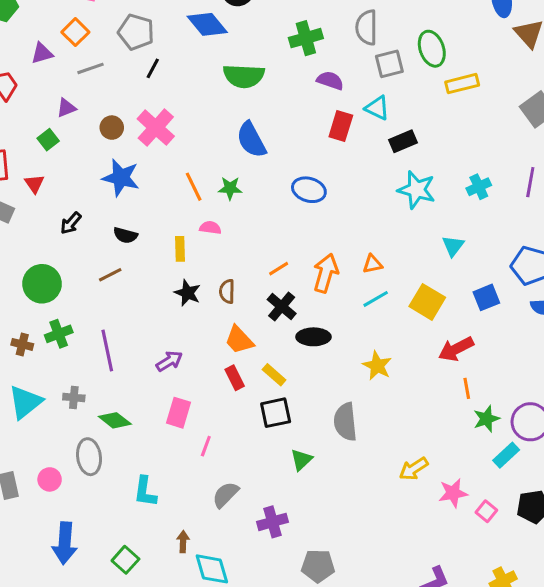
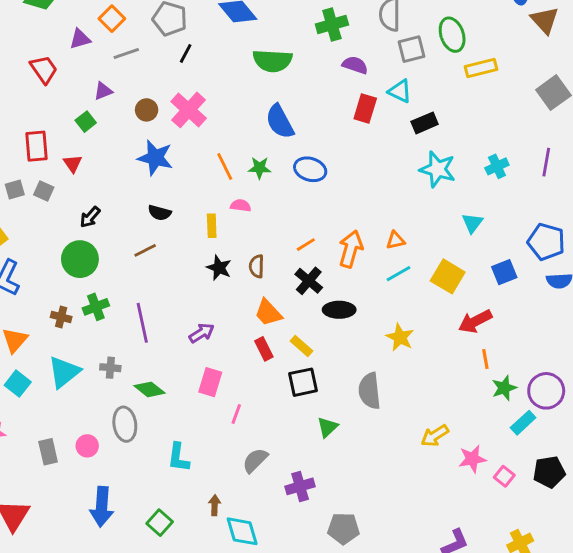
blue ellipse: (309, 190) -> (310, 169), moved
black arrow: (71, 223) -> (90, 217), moved

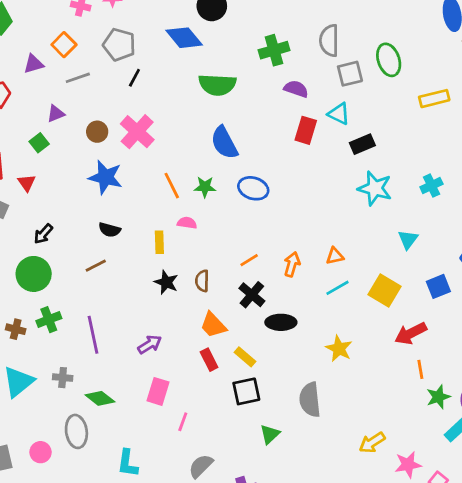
yellow rectangle: (481, 68) -> (434, 99), moved
orange arrow: (351, 249) -> (292, 264), size x0.7

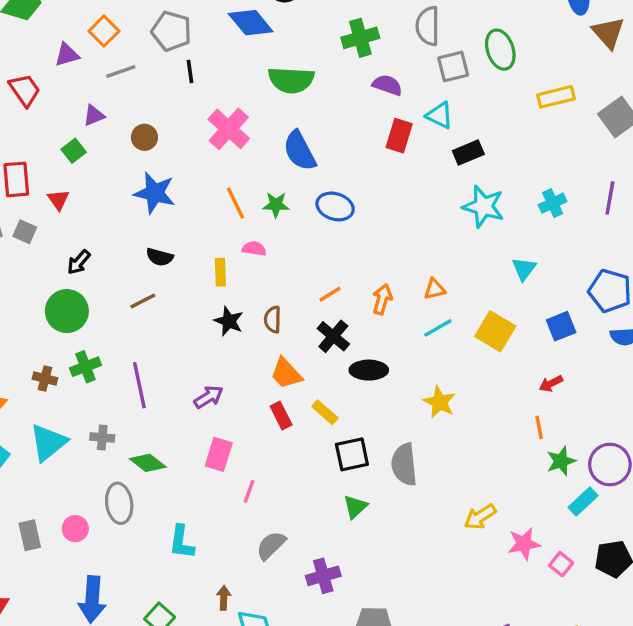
black line: (134, 78) -> (190, 72), turned -36
pink cross: (137, 132) -> (229, 129), moved
red arrow: (411, 333) -> (551, 384), moved, size x0.6
black square: (246, 391) -> (352, 454), moved

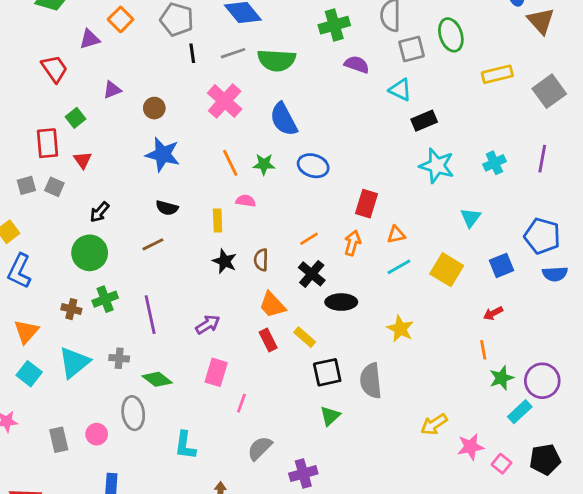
gray line: (121, 72) -> (233, 53), moved
red rectangle: (399, 136) -> (367, 204), moved
green square: (74, 151) -> (76, 118), moved

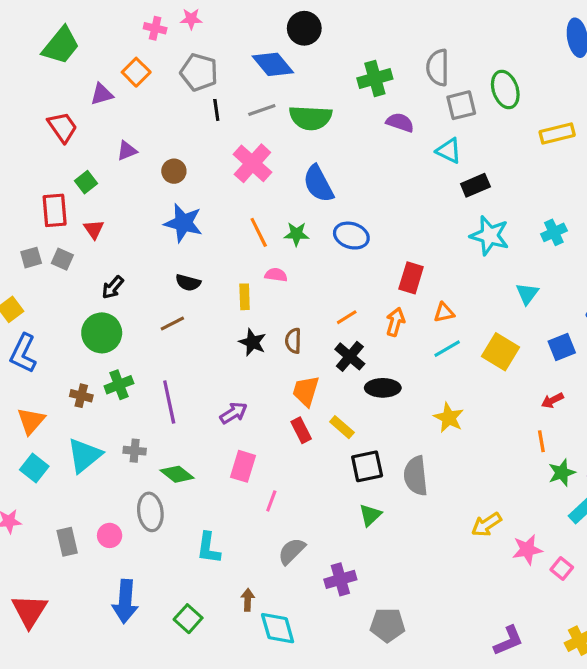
orange trapezoid: (272, 305) -> (306, 391), turned 60

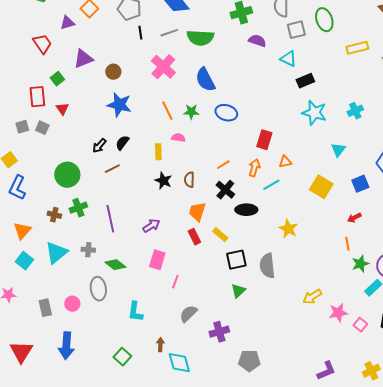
purple triangle: (127, 151) -> (83, 59), size x1.5
black semicircle: (188, 283) -> (122, 143), turned 112
black arrow: (113, 287) -> (99, 146), moved
cyan line: (447, 349) -> (271, 185), moved
blue arrow: (125, 601) -> (66, 346), moved

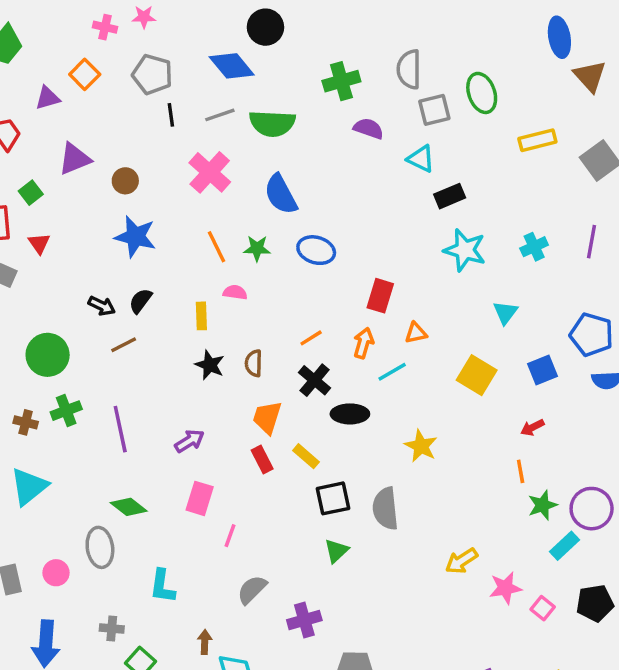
black arrow: (99, 146) -> (102, 306), turned -105
gray cross: (88, 250) -> (112, 628), moved

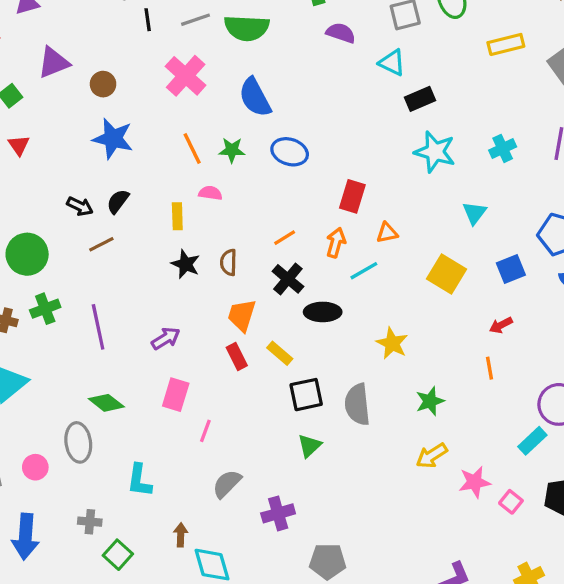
green star: (543, 505) -> (430, 401), moved

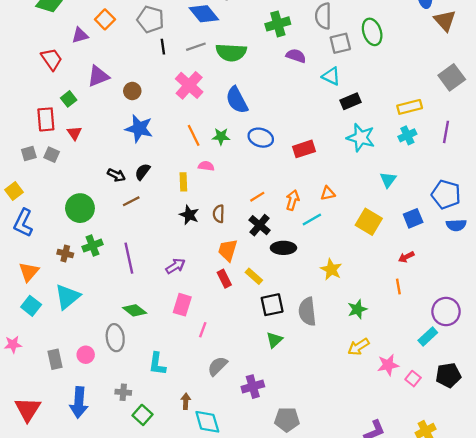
yellow rectangle: (506, 44) -> (410, 107), moved
red rectangle: (352, 196) -> (304, 149), moved, turned 55

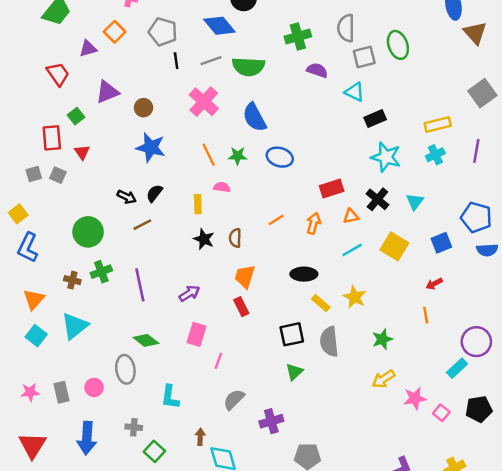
red rectangle: (304, 149) -> (332, 188), moved
cyan line: (312, 219) -> (352, 250), moved
black cross: (260, 225) -> (377, 199), moved
yellow rectangle: (254, 276) -> (321, 303), moved
pink star: (13, 344) -> (30, 392), moved

